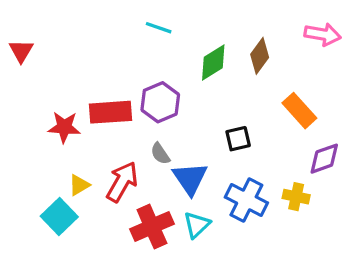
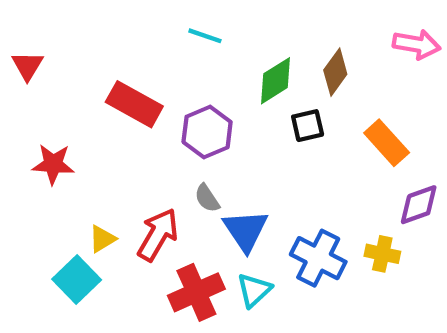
red rectangle: (111, 112) -> (134, 104), moved, turned 33
red star: (64, 127) -> (53, 164), moved
black square: (238, 139) -> (308, 126), moved

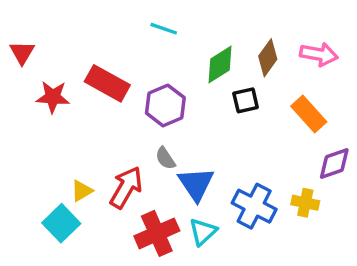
pink arrow: (417, 44) -> (319, 54), moved
red star: (53, 164) -> (53, 97), moved

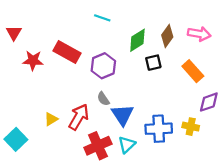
blue cross: (254, 206) -> (159, 129), turned -30
cyan square: (61, 223) -> (16, 139), moved

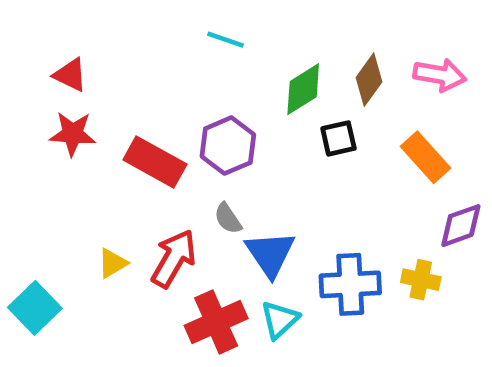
red triangle: (14, 33) -> (70, 75), moved, turned -35
red rectangle: (67, 52) -> (155, 162), moved

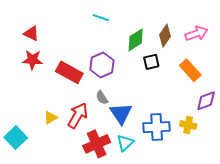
pink arrow: (440, 75) -> (197, 33), turned -30

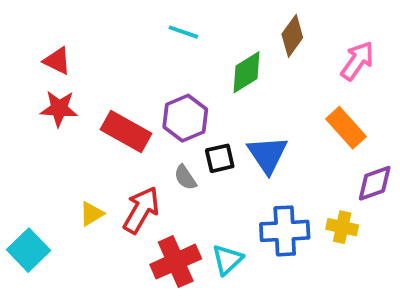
pink arrow: (197, 33) -> (357, 61), turned -35
brown diamond: (165, 36) -> (292, 36), moved
black square: (151, 62) -> (220, 158), moved
blue triangle: (121, 113) -> (268, 154), moved

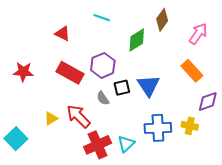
red triangle: (57, 61) -> (63, 34), moved
red star: (59, 109) -> (23, 72), moved
red arrow: (141, 210) -> (78, 116), turned -75

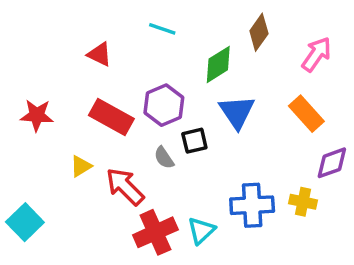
blue triangle: (148, 86) -> (237, 112), moved
yellow triangle: (51, 118) -> (81, 166), moved

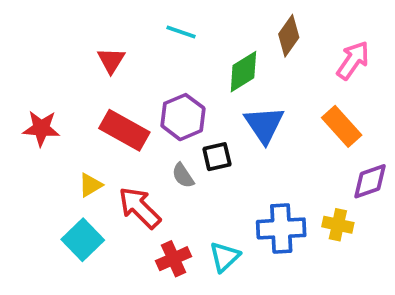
red triangle: (100, 54) -> (111, 60), turned 36
cyan square: (25, 222) -> (83, 240), moved
red cross: (155, 232) -> (174, 259), size x0.7

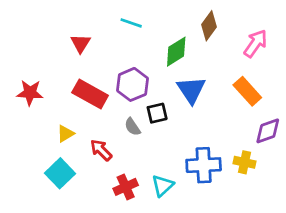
red arrow: (140, 208) -> (101, 150), size x0.7

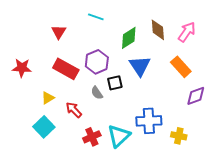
brown diamond: (209, 26) -> (158, 30), moved, turned -40
yellow cross: (245, 162) -> (179, 136), moved
cyan triangle: (163, 186) -> (119, 136), size x1.4

